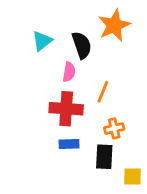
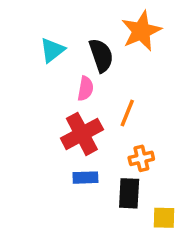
red cross: (66, 109) -> (82, 134), turned -32

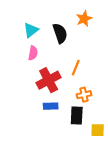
orange star: (141, 31) -> (84, 19), size x0.7
pink semicircle: (85, 89) -> (33, 53), moved

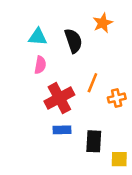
cyan triangle: (31, 30) -> (38, 37), turned 42
orange cross: (84, 95) -> (117, 98), moved

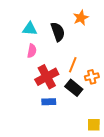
black rectangle: (94, 141) -> (74, 88), moved, turned -54

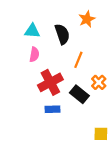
orange line: (73, 65) -> (78, 60), moved
orange cross: (92, 77) -> (99, 82), turned -32

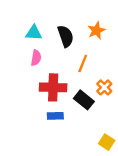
orange star: (87, 19) -> (96, 30), moved
red cross: (50, 82) -> (53, 87), turned 30
yellow square: (101, 134) -> (107, 142), turned 32

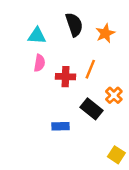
black semicircle: (66, 36) -> (74, 25), moved
red cross: (53, 87) -> (65, 77), moved, size x0.7

